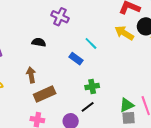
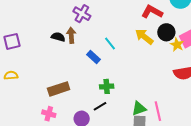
brown arrow: (31, 75) -> (71, 35), moved

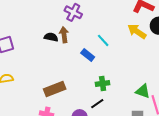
green triangle: (139, 108) -> (143, 91), moved, turned 42

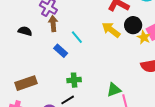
brown arrow: (64, 35) -> (53, 24), moved
green triangle: (143, 91) -> (114, 90), turned -42

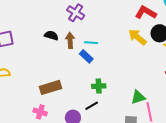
brown arrow: (53, 24) -> (70, 40), moved
cyan line: (77, 37) -> (91, 43), moved, turned -48

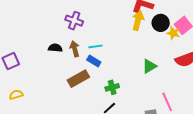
yellow arrow: (137, 37) -> (138, 20), moved, turned 78
brown rectangle: (51, 87) -> (78, 79), moved
green triangle: (138, 97) -> (149, 66), moved

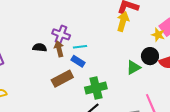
purple cross: (74, 21) -> (61, 34), moved
black circle: (161, 23) -> (150, 56), moved
green cross: (112, 87) -> (96, 88), size x1.5

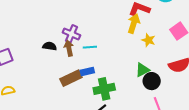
yellow star: (158, 35) -> (148, 40), moved
black circle: (150, 56) -> (152, 81), moved
blue rectangle: (78, 61) -> (87, 71), moved, turned -48

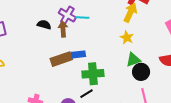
yellow star: (148, 40) -> (127, 38), moved
cyan line: (90, 47) -> (82, 18), moved

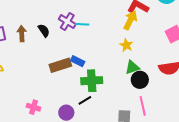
black semicircle: (44, 25) -> (44, 31), turned 40
brown arrow: (63, 29) -> (22, 34), moved
blue rectangle: (78, 54) -> (78, 61), turned 32

